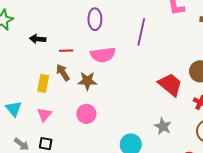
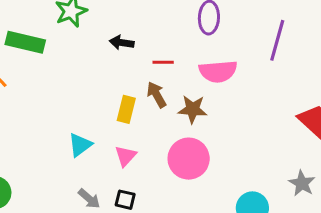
cyan triangle: (14, 109) -> (80, 145), turned 30
pink circle: (86, 114) -> (189, 159), size x1.4

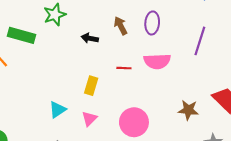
red line: (163, 62) -> (124, 68), moved
brown arrow: (157, 95) -> (121, 26), moved
brown star: (193, 109) -> (188, 110), moved

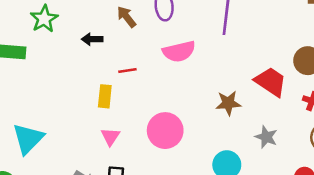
red line: (124, 68) -> (127, 70), moved
cyan triangle: (57, 110) -> (28, 139), moved, size x1.5

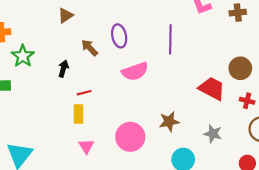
black arrow: (92, 39) -> (63, 69), turned 112
red line: (127, 70) -> (84, 93), moved
brown star: (228, 103) -> (169, 122), moved

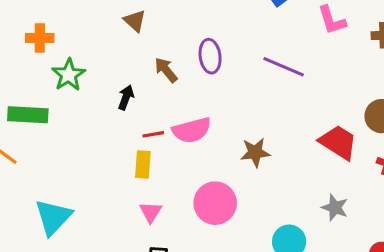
brown triangle: (66, 15) -> (135, 21), turned -49
purple line: (170, 39) -> (284, 67), turned -72
pink semicircle: (135, 71) -> (192, 130), moved
brown star: (169, 122) -> (255, 152), moved

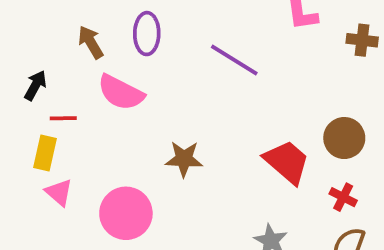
black arrow: (126, 97) -> (35, 85), moved
pink semicircle: (192, 130) -> (121, 93), moved, turned 33
pink triangle: (151, 212) -> (59, 192), moved, turned -30

